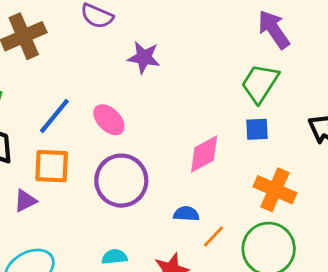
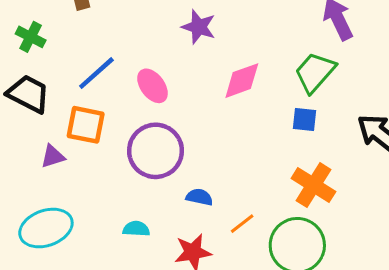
pink diamond: (204, 154) -> (242, 81), moved
blue semicircle: (186, 214) -> (199, 197), moved

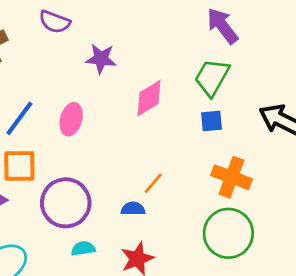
pink ellipse: (153, 86) -> (71, 119), turned 64
purple circle: (156, 151) -> (66, 203), moved
orange line: (242, 224) -> (153, 183), moved

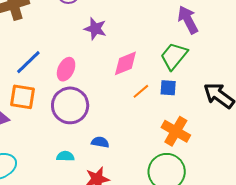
orange line: (153, 183) -> (141, 91), moved
purple circle: (66, 203) -> (70, 105), moved
cyan semicircle: (83, 248) -> (65, 156), moved

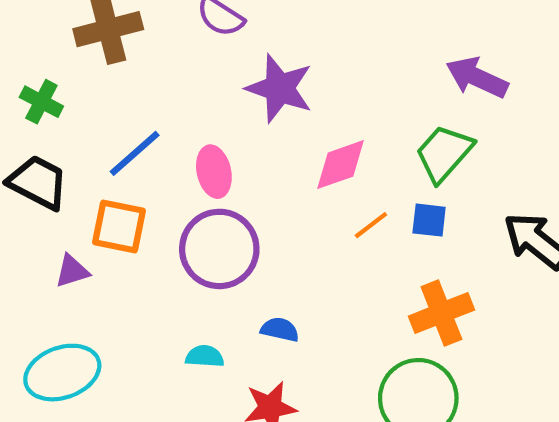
purple arrow: (188, 20) -> (477, 77), turned -40
purple star: (95, 29) -> (280, 88), size x1.4
pink ellipse: (66, 69) -> (214, 172), turned -40
orange cross: (176, 131) -> (441, 313), turned 36

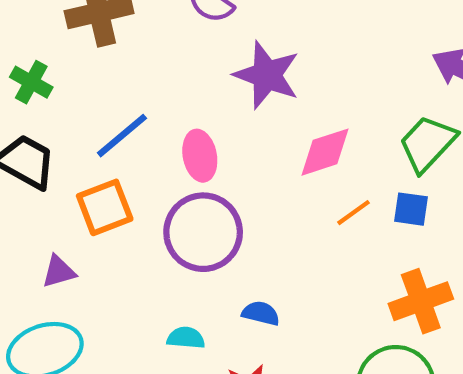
orange square: (119, 226) -> (105, 207), turned -34
purple triangle: (72, 271) -> (59, 272), moved

